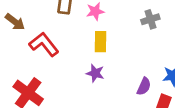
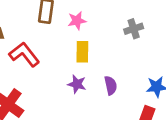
purple semicircle: (144, 86) -> (111, 85), moved, turned -36

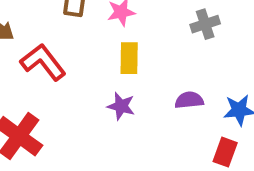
purple semicircle: (111, 85) -> (189, 100), moved, turned -84

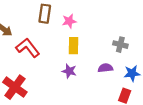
gray cross: (205, 24) -> (120, 45), moved, turned 32

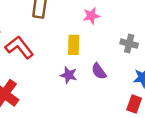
pink star: (69, 21) -> (91, 16), moved
purple semicircle: (105, 68) -> (99, 71), moved, turned -120

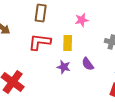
red L-shape: (19, 47) -> (40, 42), moved, turned -45

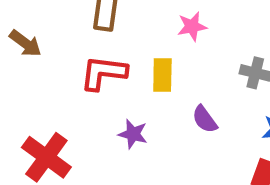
purple star: (64, 67) -> (133, 134), moved

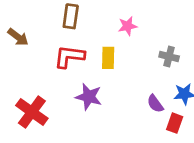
purple semicircle: (205, 119) -> (155, 104), moved
purple star: (133, 134) -> (89, 97), size x1.4

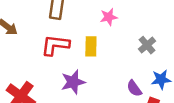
gray cross: (169, 57) -> (147, 45), turned 36
purple star: (89, 97) -> (73, 82), turned -30

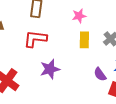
yellow rectangle: (91, 46) -> (84, 40), moved

